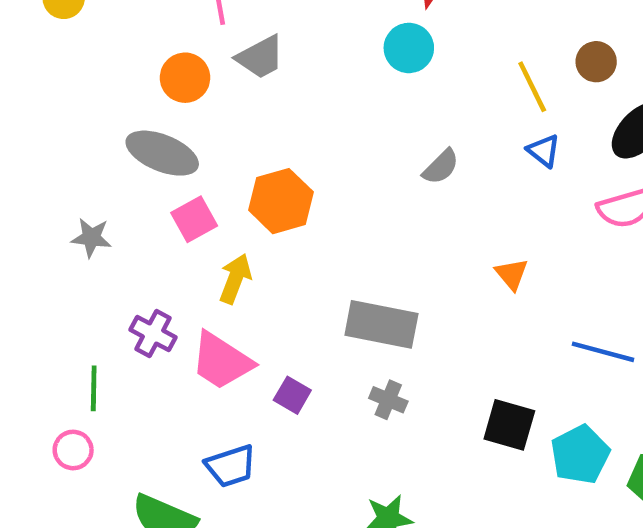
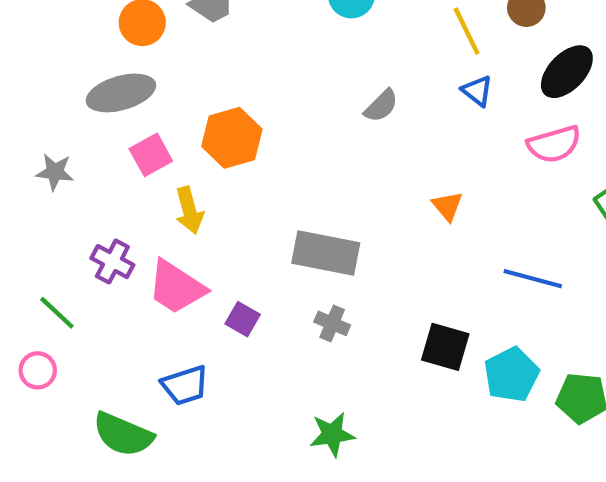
gray ellipse: (162, 153) -> (121, 93), turned -38
yellow arrow: (235, 279) -> (189, 210), turned 144
green line: (94, 388) -> (57, 313), turned -48

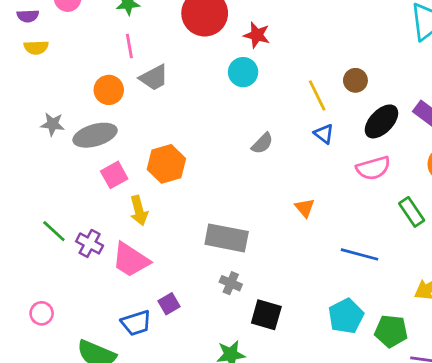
gray star: (55, 172) -> (53, 124), moved
green line: (57, 313) -> (54, 231), moved
purple square: (243, 319) -> (169, 304), moved, turned 30
black square: (445, 347) -> (266, 315), moved

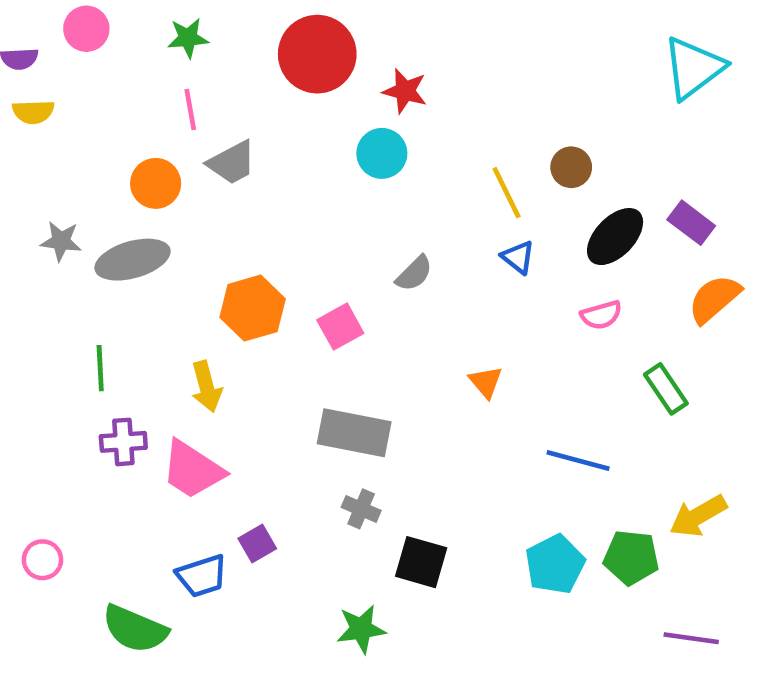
pink semicircle: (373, 168) -> (601, 315), size x0.7
pink square: (114, 175) -> (340, 327), moved
green line: (54, 231) -> (100, 368), moved, turned 44
purple cross: (90, 243) -> (123, 442), turned -32
green pentagon: (391, 331) -> (631, 557), moved

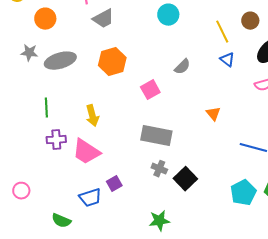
orange circle: (156, 183) -> (45, 19), moved
orange hexagon: (253, 308) -> (112, 62), moved
black square: (421, 562) -> (185, 179), moved, turned 30
green semicircle: (135, 629) -> (61, 221), size x0.7

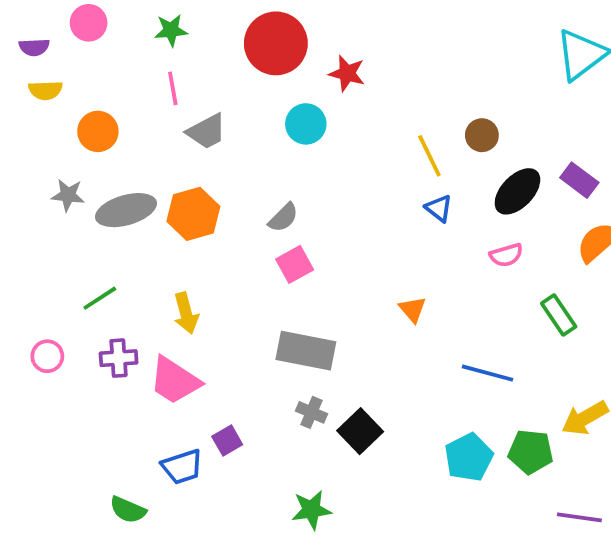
cyan circle: (168, 15) -> (306, 124), moved
orange hexagon: (112, 62) -> (193, 214), moved
gray semicircle: (182, 67) -> (283, 218), moved
green line: (46, 108) -> (100, 298), turned 60
pink circle: (21, 191) -> (47, 356), moved

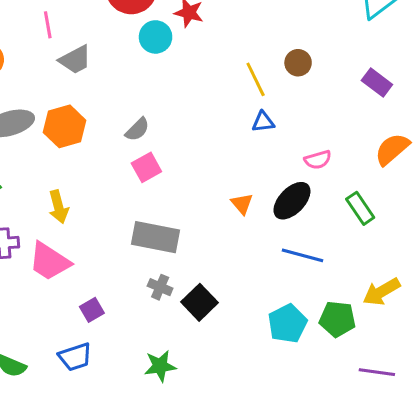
cyan circle: (306, 124) -> (156, 37), moved
purple rectangle: (579, 180) -> (377, 82), moved
black ellipse: (517, 191) -> (292, 201), moved
blue triangle: (439, 208) -> (263, 122), turned -45
blue trapezoid: (182, 467) -> (75, 357), moved

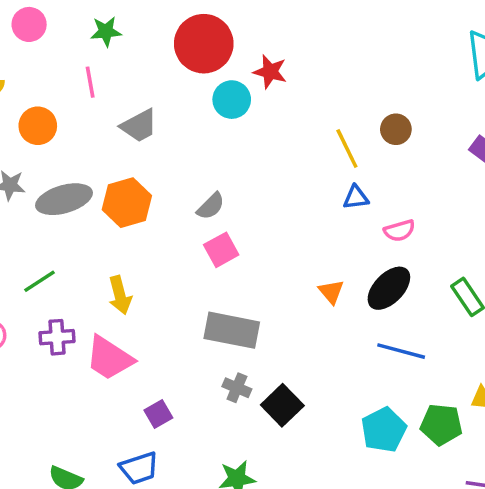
pink line: (48, 25) -> (90, 82), moved
pink semicircle: (318, 160) -> (399, 231), moved

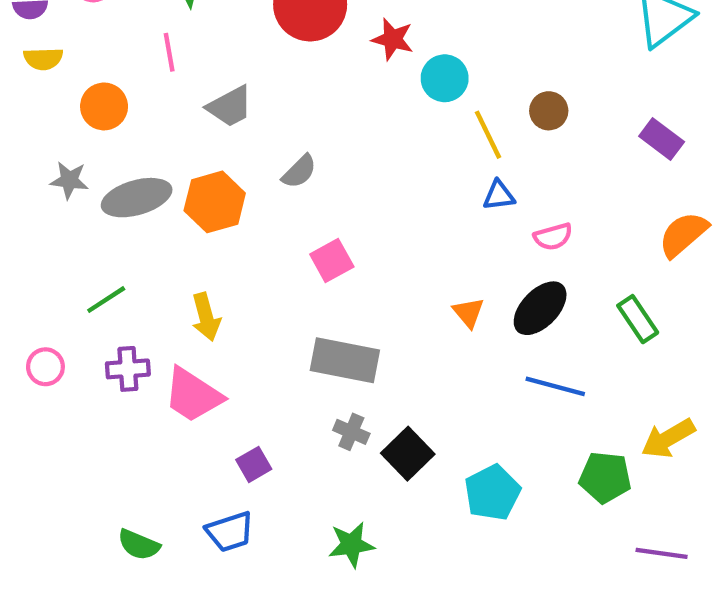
cyan circle: (232, 100) -> (445, 78), moved
gray semicircle: (211, 206) -> (299, 172), moved
cyan pentagon: (384, 430) -> (492, 493), moved

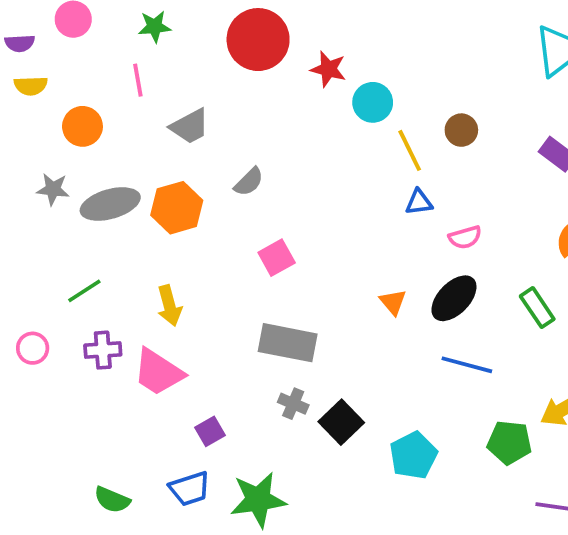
green star: (351, 545) -> (258, 500), moved, size x1.4

